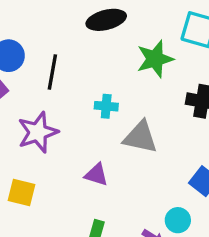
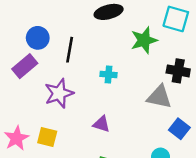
gray triangle: (140, 137) -> (159, 97), moved

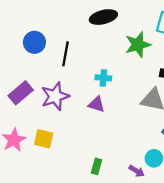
purple rectangle: (25, 66) -> (21, 93), moved
purple triangle: (101, 124) -> (96, 104), moved

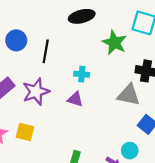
green star: (138, 45) -> (114, 43), turned -30

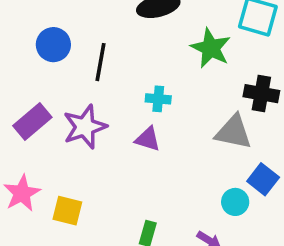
yellow square: (25, 132) -> (67, 211), moved
cyan circle: (130, 151) -> (235, 202), moved

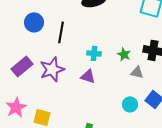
green star: (211, 48) -> (124, 54), moved, size x0.6
gray triangle: (233, 132) -> (137, 72), size x0.6
cyan circle: (235, 202) -> (130, 104), moved

